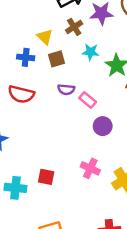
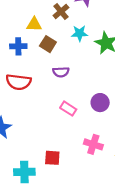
yellow triangle: (45, 37) -> (34, 24), turned -35
brown square: (56, 59) -> (48, 44), turned -35
pink rectangle: (88, 100) -> (68, 109), moved

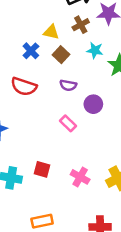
blue cross: (18, 46) -> (31, 51), turned 35
purple circle: (100, 103) -> (93, 104), moved
pink cross: (93, 144) -> (80, 177), moved

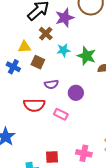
red semicircle: (24, 87) -> (34, 105), moved

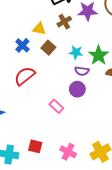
cyan star: (63, 50) -> (76, 52), moved
purple semicircle: (51, 84) -> (82, 71), moved
red semicircle: (34, 105) -> (25, 76), moved, turned 125

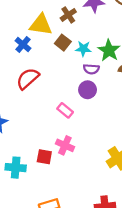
yellow triangle: (39, 29) -> (41, 25), size x1.5
brown square: (48, 48) -> (63, 43), moved
pink cross: (68, 152) -> (65, 145), moved

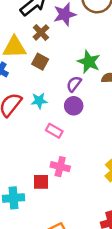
cyan star: (83, 49) -> (39, 101), moved
purple semicircle: (91, 69) -> (74, 84), turned 133

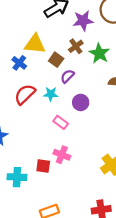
brown cross: (41, 32) -> (76, 46), moved
green star: (89, 62) -> (99, 53), moved
purple semicircle: (74, 84) -> (67, 76), moved

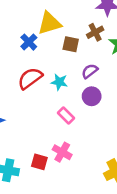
yellow triangle: (35, 44) -> (49, 23), turned -30
brown square: (56, 60) -> (71, 44), turned -32
purple semicircle: (67, 76) -> (90, 71), moved

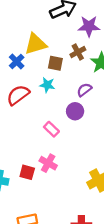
purple semicircle: (90, 71) -> (84, 90), moved
cyan star: (59, 82) -> (47, 85), moved

